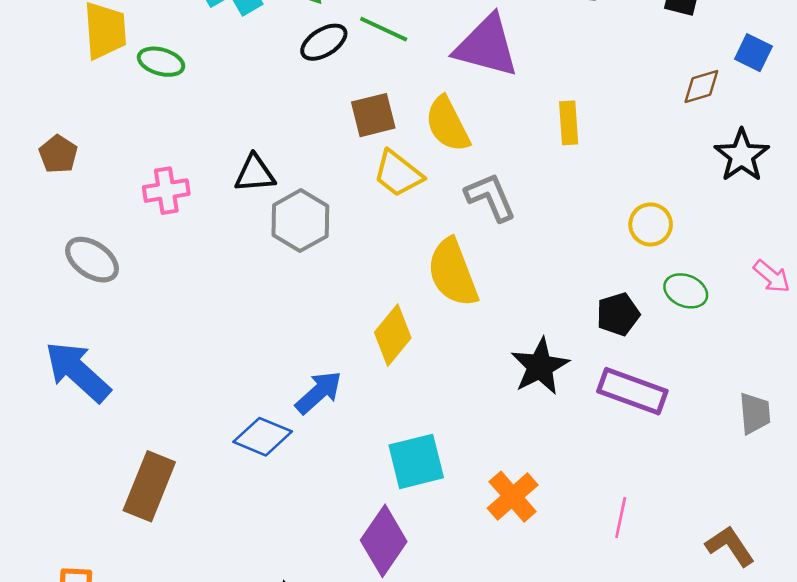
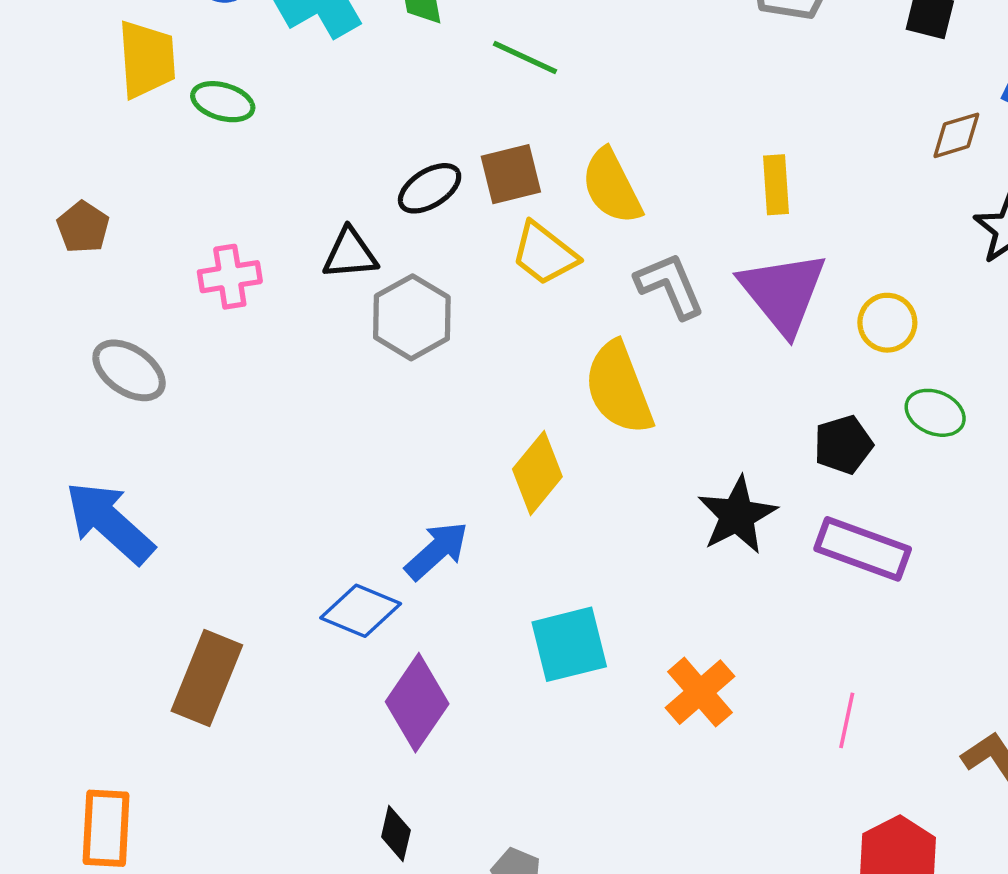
black ellipse: (324, 42) -> (430, 188), moved
purple triangle: (487, 46) -> (783, 293), moved, turned 36
purple diamond: (384, 541) -> (417, 703), moved

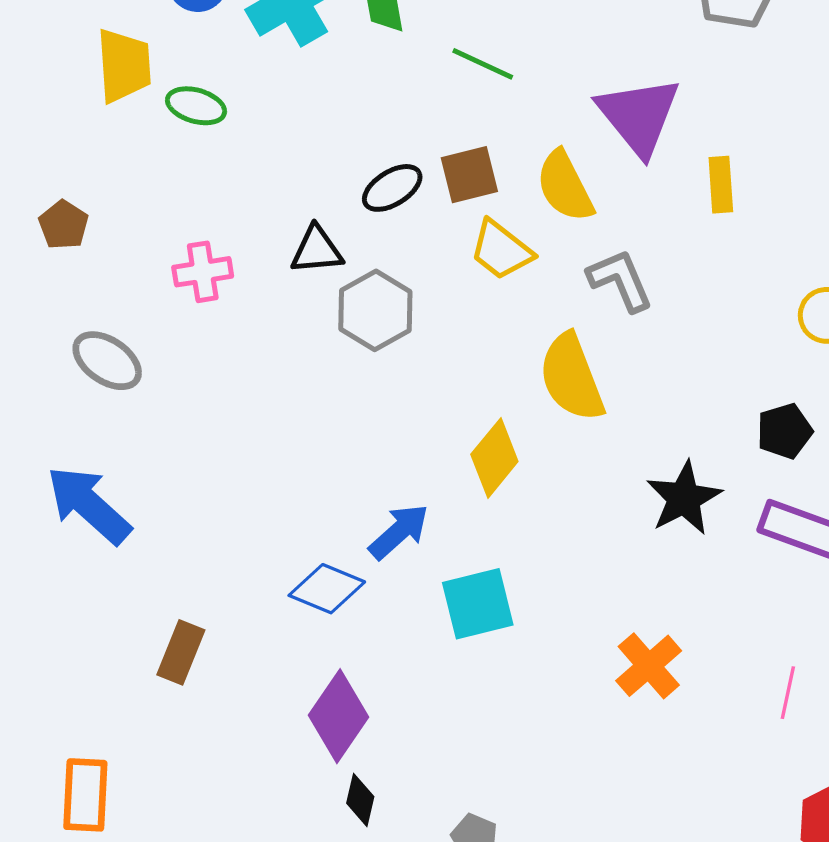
purple triangle: (783, 293) -> (639, 116), moved
cyan square: (569, 644) -> (478, 604), moved
brown rectangle: (207, 678) -> (181, 652), size x0.7
purple diamond: (417, 703) -> (339, 716), moved

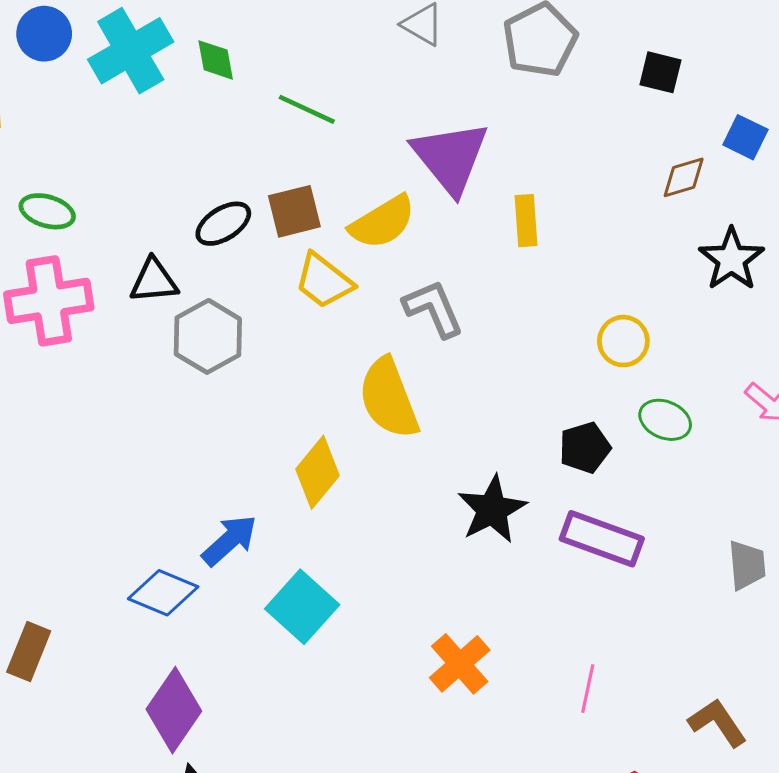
green ellipse: (196, 106) -> (47, 211), moved
yellow semicircle: (565, 186) -> (382, 222), turned -94
pink cross: (203, 272) -> (49, 301), size x1.6
cyan square: (478, 604) -> (302, 607), turned -34

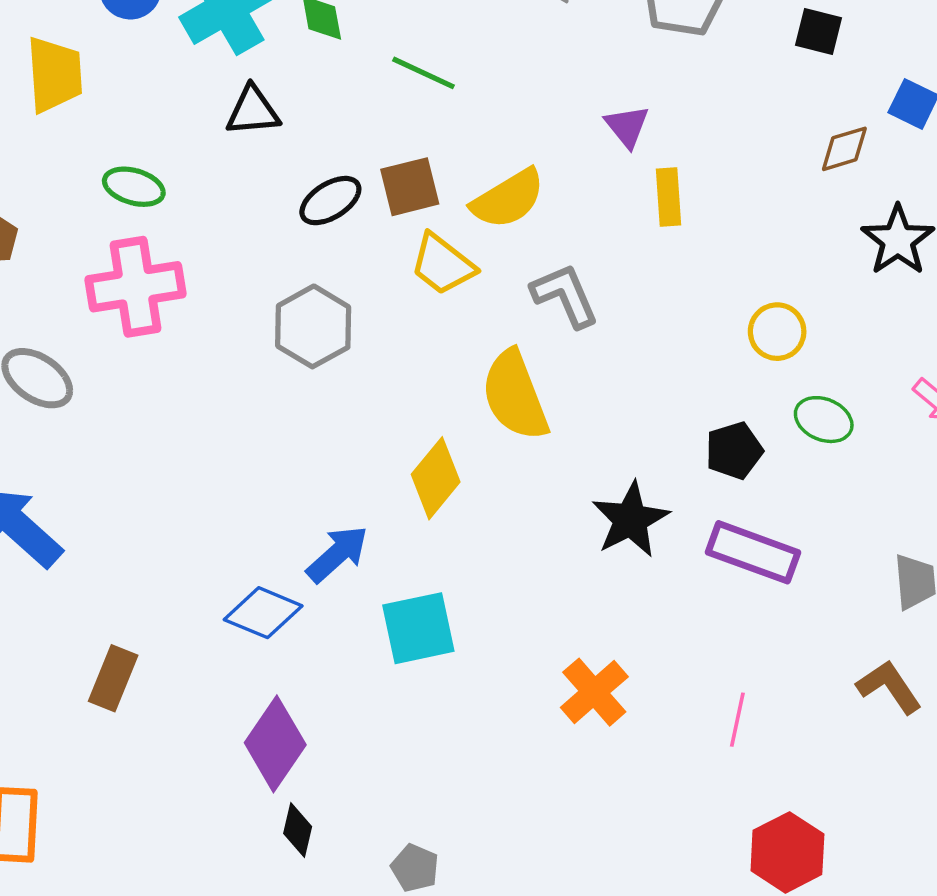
purple triangle: (450, 157) -> (627, 126), moved, size x0.5
black triangle: (154, 281) -> (253, 111), moved
cyan square: (302, 607) -> (418, 628), turned 36
brown L-shape: (718, 723) -> (889, 687), moved

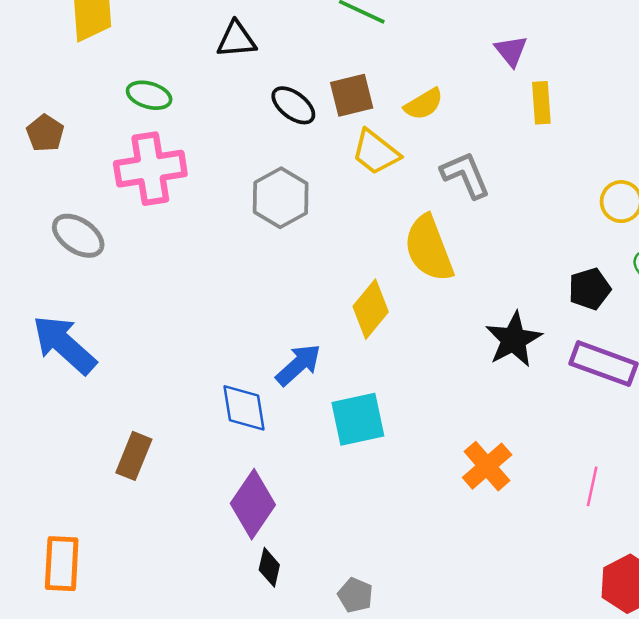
yellow semicircle: (508, 199) -> (424, 104), size x0.7
black ellipse: (330, 201) -> (293, 105), turned 69
blue diamond: (263, 613) -> (244, 408), turned 58

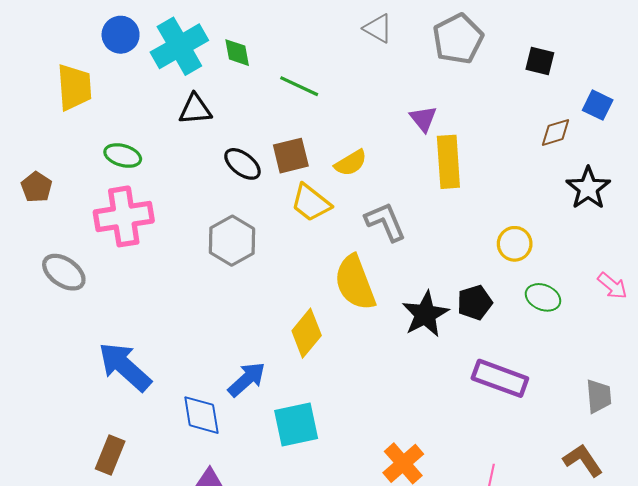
yellow rectangle: (541, 103) -> (448, 162), size x1.5
black pentagon: (590, 289) -> (475, 303), moved
black star: (514, 340) -> (425, 314), moved
blue arrow: (64, 345) -> (125, 367), moved

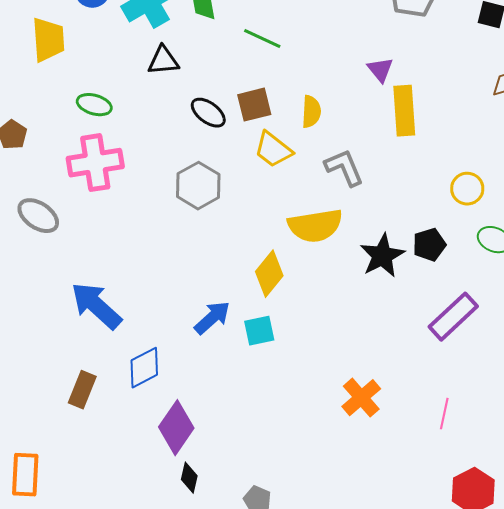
yellow semicircle: (351, 163) -> (311, 112), turned -56
yellow semicircle: (355, 283) -> (315, 226), turned -78
purple rectangle: (500, 378) -> (453, 317), turned -63
blue diamond: (201, 415) -> (144, 368), moved, turned 72
cyan square: (296, 425) -> (259, 331), moved, size x0.7

